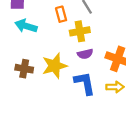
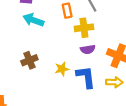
yellow star: (55, 66) -> (62, 69), moved, size x0.6
brown cross: (24, 69) -> (29, 60), turned -35

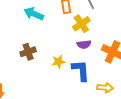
yellow cross: (84, 28) -> (81, 24), turned -30
yellow arrow: (114, 82) -> (105, 88), moved

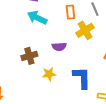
purple semicircle: (84, 44) -> (59, 47), moved
yellow star: (58, 62) -> (49, 74), moved

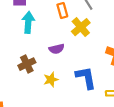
cyan arrow: (37, 18) -> (28, 22), turned 78

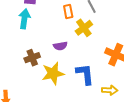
cyan arrow: (28, 22) -> (24, 19), moved
yellow star: (51, 80) -> (53, 73), size x1.6

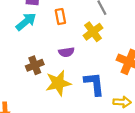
orange rectangle: (68, 11) -> (60, 17), moved
cyan arrow: (24, 19) -> (26, 22), turned 42

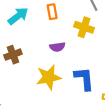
yellow cross: (93, 32) -> (84, 27), turned -36
brown cross: (35, 65) -> (13, 55), moved

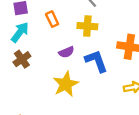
brown cross: (13, 55) -> (22, 59), moved
blue L-shape: (84, 79) -> (96, 61), moved

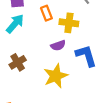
yellow cross: (87, 26) -> (69, 23), moved
brown cross: (22, 59) -> (18, 62), moved

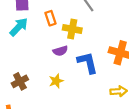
brown cross: (18, 62) -> (20, 81), moved
yellow star: (56, 76) -> (56, 81), size x0.6

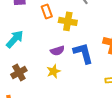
cyan arrow: (19, 27) -> (15, 39), moved
purple semicircle: (60, 51) -> (57, 51), moved

